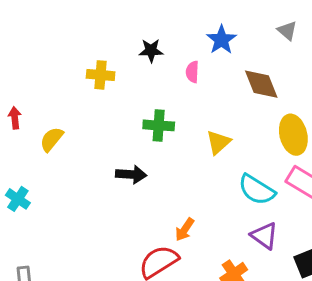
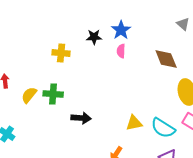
blue star: (221, 40) -> (121, 30), moved
green cross: (159, 125) -> (53, 94), moved
yellow triangle: (218, 142) -> (134, 123), moved, turned 30

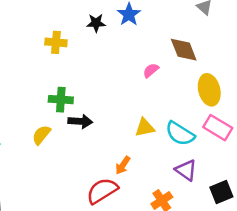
pink semicircle: (121, 51) -> (151, 70), moved, turned 48
green cross: (53, 94) -> (61, 100), moved
yellow semicircle: (29, 95) -> (41, 135), moved

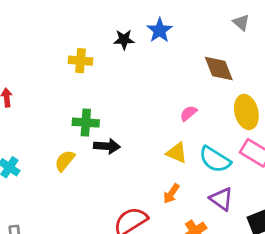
pink semicircle: (151, 70) -> (188, 113), moved
yellow triangle: (145, 128) -> (177, 153), turned 35
orange arrow: (123, 165) -> (171, 194), moved

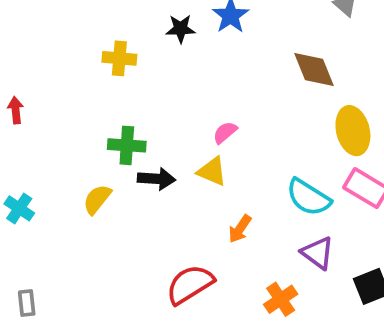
pink semicircle: (188, 113) -> (225, 132), moved
yellow triangle: (177, 153) -> (212, 171), moved
orange arrow: (171, 194) -> (240, 229), moved

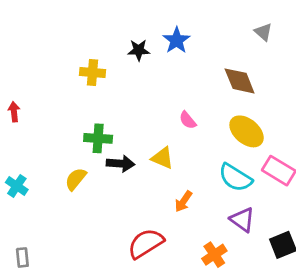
yellow ellipse: (353, 131) -> (247, 131), moved, turned -36
pink semicircle: (225, 132) -> (188, 120), moved, turned -90

